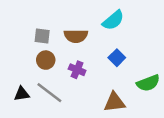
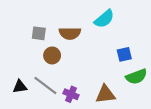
blue square: (117, 58) -> (124, 54), moved, turned 32
brown circle: (46, 60) -> (52, 55), moved
purple cross: (77, 70) -> (71, 94), moved

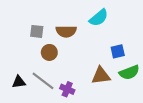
brown triangle: (105, 94) -> (101, 76), moved

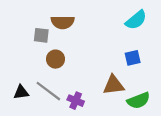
cyan semicircle: (99, 18) -> (136, 20), moved
brown semicircle: (66, 31) -> (63, 22), moved
green semicircle: (129, 72) -> (138, 101), moved

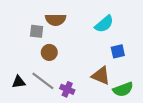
cyan semicircle: (136, 20) -> (104, 24), moved
brown triangle: (114, 85) -> (101, 76), turned 30

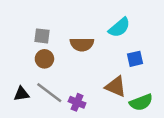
brown semicircle: (56, 20) -> (82, 44), moved
brown circle: (49, 52) -> (44, 59), moved

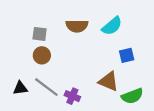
brown semicircle: (82, 44) -> (77, 26), moved

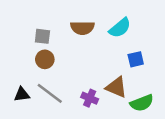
purple cross: (72, 96) -> (90, 98), moved

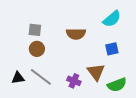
brown semicircle: (82, 28) -> (76, 34), moved
cyan semicircle: (120, 28) -> (112, 19), moved
brown triangle: (116, 87) -> (96, 72), turned 30

